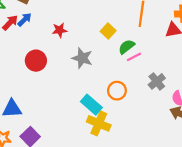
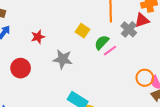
gray cross: (157, 81) -> (129, 29), moved
orange circle: (117, 91) -> (145, 78), moved

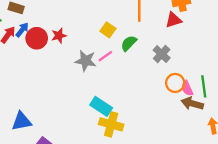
gray cross: (129, 29) -> (162, 54), moved
pink line: (110, 51) -> (105, 56), moved
red circle: (21, 68) -> (37, 38), moved

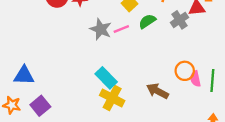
gray cross: (162, 54) -> (179, 20), moved
brown arrow: (192, 104) -> (157, 91), moved

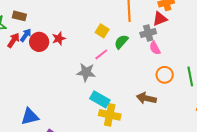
gray cross: (179, 20) -> (148, 33), turned 35
gray star: (101, 29) -> (86, 72), moved
pink semicircle: (195, 79) -> (155, 48), moved

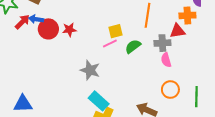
yellow square: (102, 31) -> (116, 31), turned 32
blue arrow: (26, 35) -> (36, 19), turned -128
pink line: (101, 54) -> (110, 44), moved

